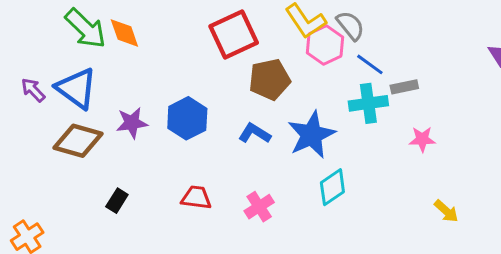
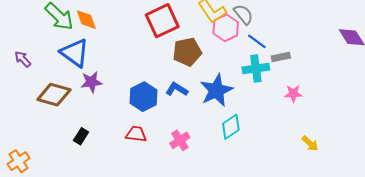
blue triangle: (77, 88) -> (75, 53), moved
blue hexagon: (187, 118) -> (143, 97), moved

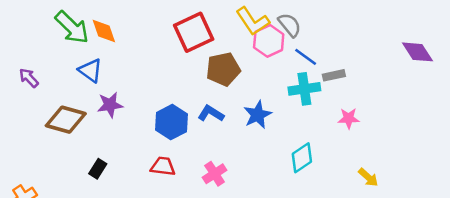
blue triangle: (75, 53) -> (90, 70), size x0.7
blue star: (216, 90) -> (258, 115), size x0.7
cyan diamond: (231, 127) -> (302, 158), moved

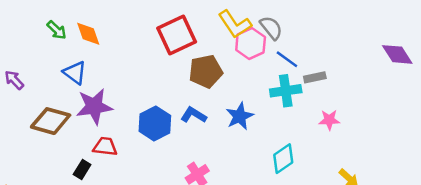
green arrow: (72, 27) -> (57, 30), size x0.6
purple star: (110, 105) -> (94, 107), size x1.4
red trapezoid: (163, 166) -> (105, 147), moved

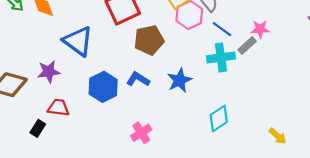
blue triangle: (75, 73) -> (78, 41), moved, size x1.4
gray rectangle: (315, 77) -> (247, 45), turned -30
purple star: (94, 107) -> (49, 72), size x0.7
pink star: (329, 120) -> (260, 29), moved

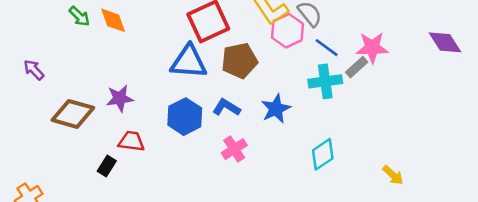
pink star: (260, 29) -> (372, 48), size x1.4
blue triangle: (78, 41) -> (189, 62), moved, turned -32
pink cross: (141, 133) -> (234, 149), moved

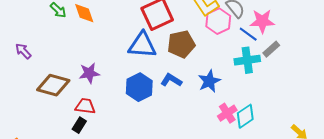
pink star: (372, 48) -> (262, 21), moved
red trapezoid: (131, 141) -> (85, 106), moved
pink cross: (234, 149) -> (227, 113), moved

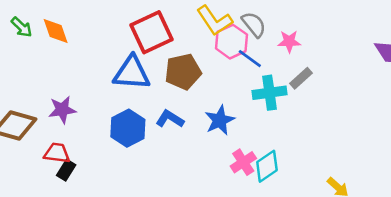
pink star: (262, 21) -> (289, 42), size x0.7
blue line: (248, 34) -> (250, 59), moved
black rectangle: (79, 125) -> (66, 170), moved

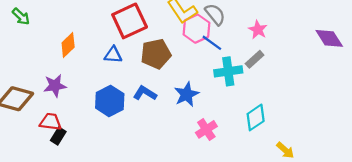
orange diamond: (56, 31) -> (68, 45), moved, turned 65
pink star: (289, 42) -> (258, 30), moved, turned 30
blue triangle: (132, 73) -> (113, 55), size x0.6
cyan diamond: (267, 166) -> (256, 117), moved

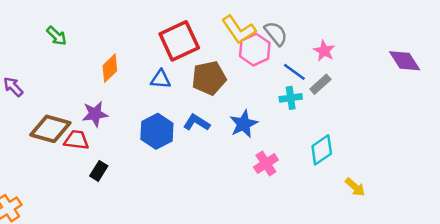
blue line: (212, 43) -> (294, 72), moved
cyan cross: (228, 71) -> (291, 98), size x0.7
red trapezoid: (51, 122) -> (76, 140), moved

